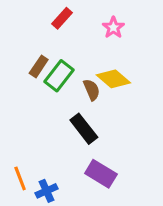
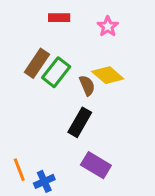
red rectangle: (62, 18) -> (59, 18), turned 48
brown rectangle: (39, 66) -> (37, 63), size x1.4
black rectangle: (84, 129) -> (80, 122), turned 68

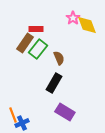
red rectangle: (59, 18) -> (36, 29), moved
yellow diamond: (108, 75) -> (87, 25), moved, turned 30
blue cross: (44, 181) -> (22, 123), moved

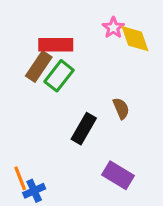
red rectangle: (36, 29) -> (56, 45), size x1.5
brown semicircle: (59, 58) -> (121, 108), moved
purple rectangle: (65, 112) -> (118, 175), moved

